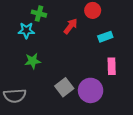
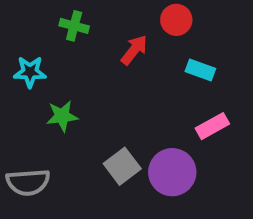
cyan star: (26, 30) -> (30, 72), moved
cyan rectangle: (105, 37) -> (200, 70), turned 40
pink rectangle: (112, 66) -> (212, 126), turned 63

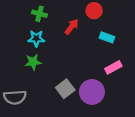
cyan star: (30, 72) -> (36, 38), moved

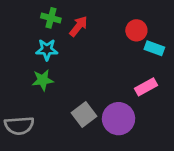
red circle: (94, 11) -> (136, 30), moved
red arrow: (72, 27) -> (79, 26), moved
cyan rectangle: (107, 37) -> (154, 48), moved

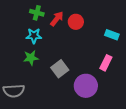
red circle: (136, 30) -> (76, 22), moved
pink rectangle: (146, 87) -> (106, 63), turned -35
gray square: (84, 114) -> (60, 69), moved

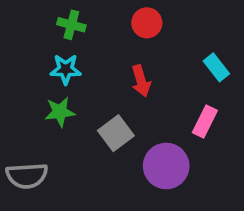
red arrow: (57, 19) -> (141, 81), moved, turned 126
red circle: (76, 22) -> (147, 23), moved
cyan rectangle: (112, 35) -> (216, 67), turned 32

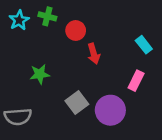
red circle: (147, 23) -> (76, 31), moved
cyan star: (66, 69) -> (19, 20), moved, turned -30
gray square: (116, 133) -> (77, 102), moved

